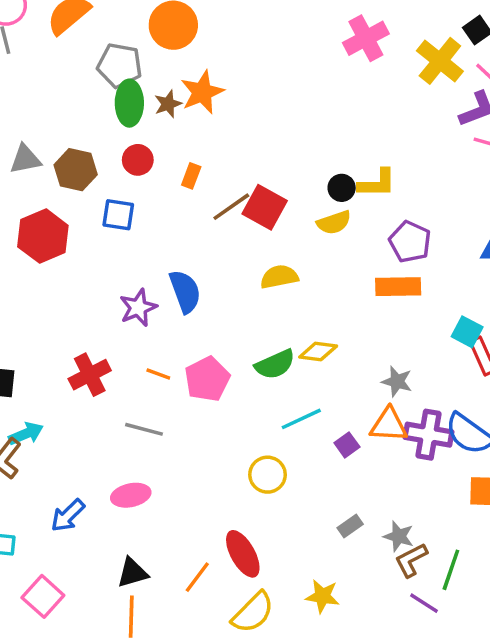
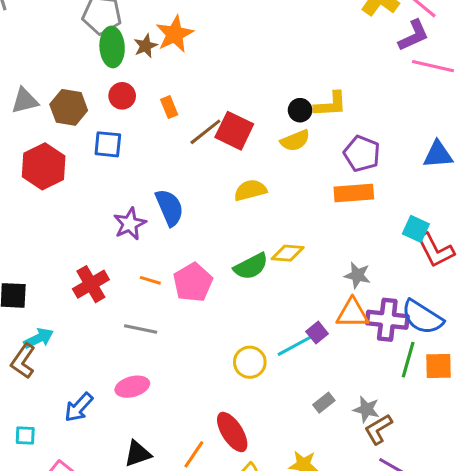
orange rectangle: (191, 176) -> (169, 107), turned -40
cyan line: (301, 419) -> (294, 346), moved
green line: (451, 570) -> (408, 360), moved

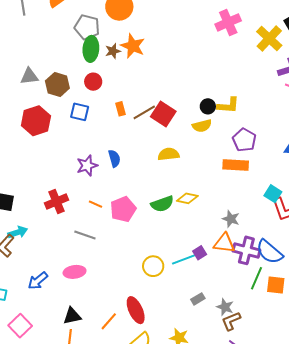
orange star: (175, 34) -> (133, 46), turned -30
orange rectangle: (169, 107) -> (121, 109), moved
blue semicircle: (169, 208) -> (114, 158), size x0.7

